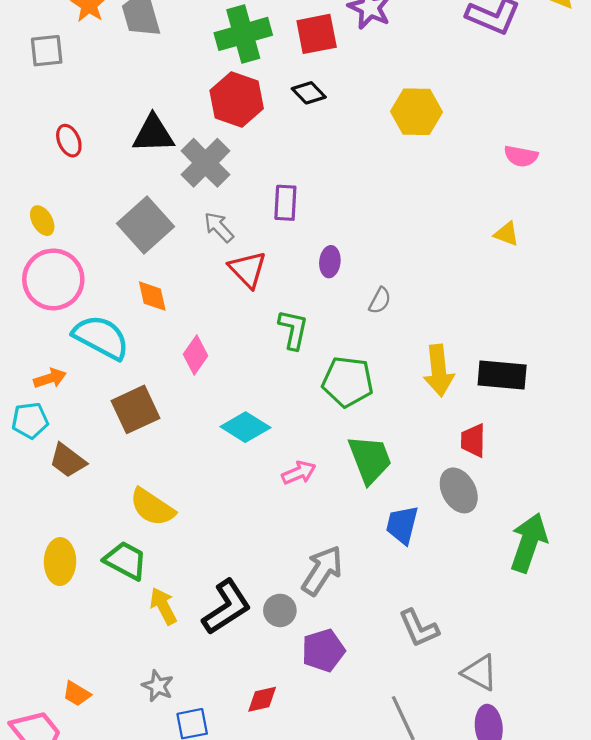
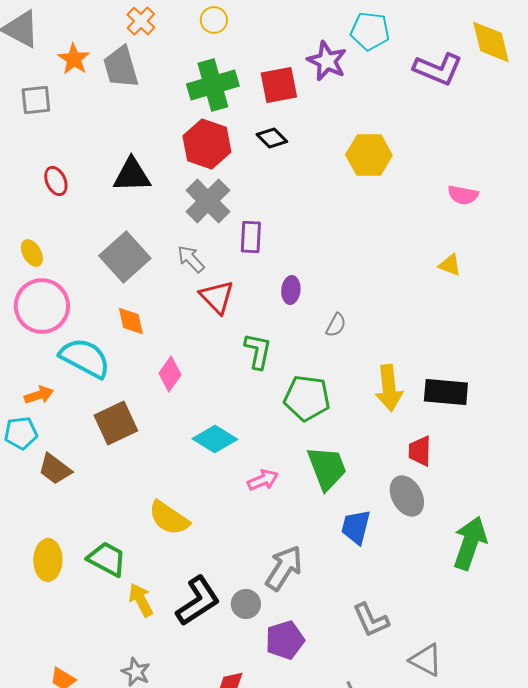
gray cross: (205, 163) -> (208, 201), moved
yellow semicircle: (152, 507) -> (169, 518), moved

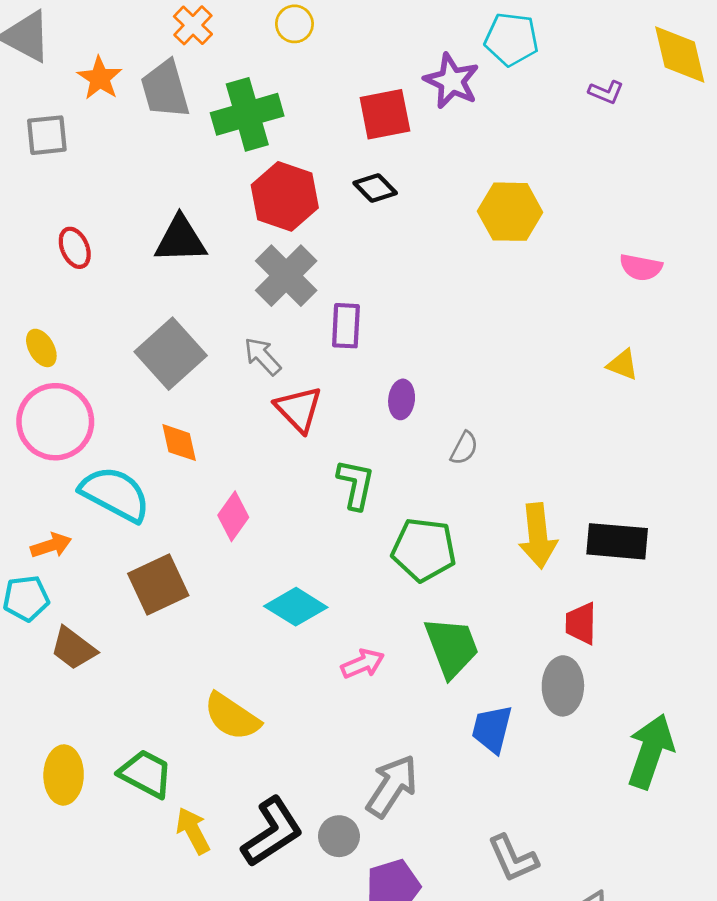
purple L-shape: (438, 69) -> (606, 92), size x0.5
green cross: (213, 85) -> (247, 114), moved
gray ellipse: (407, 496) -> (563, 686), turned 30

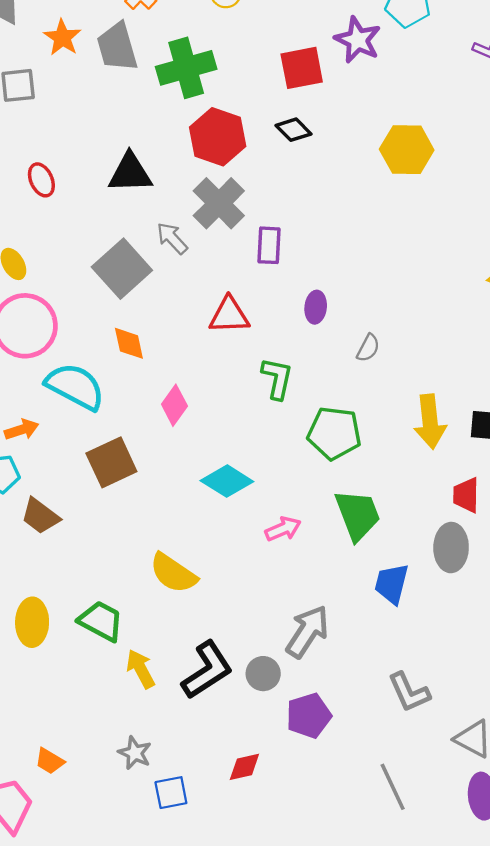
gray arrow: (262, 356) -> (172, 238), moved
red triangle: (299, 409) -> (229, 315), turned -48

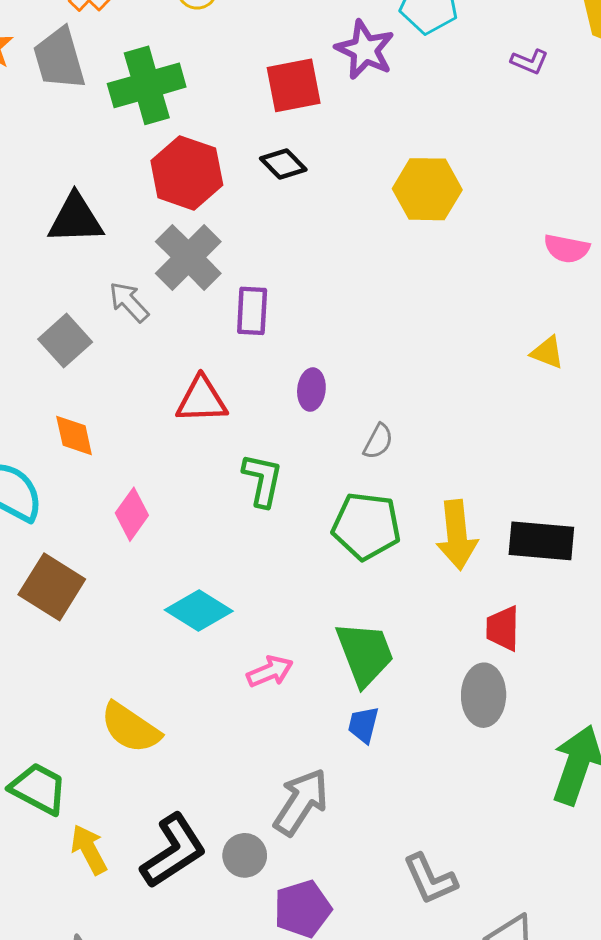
gray square: (122, 269) -> (65, 341), size x0.7
green pentagon: (334, 433) -> (366, 526), moved
brown square: (111, 462) -> (52, 587), turned -33
blue trapezoid: (392, 584) -> (363, 725), moved, size x0.7

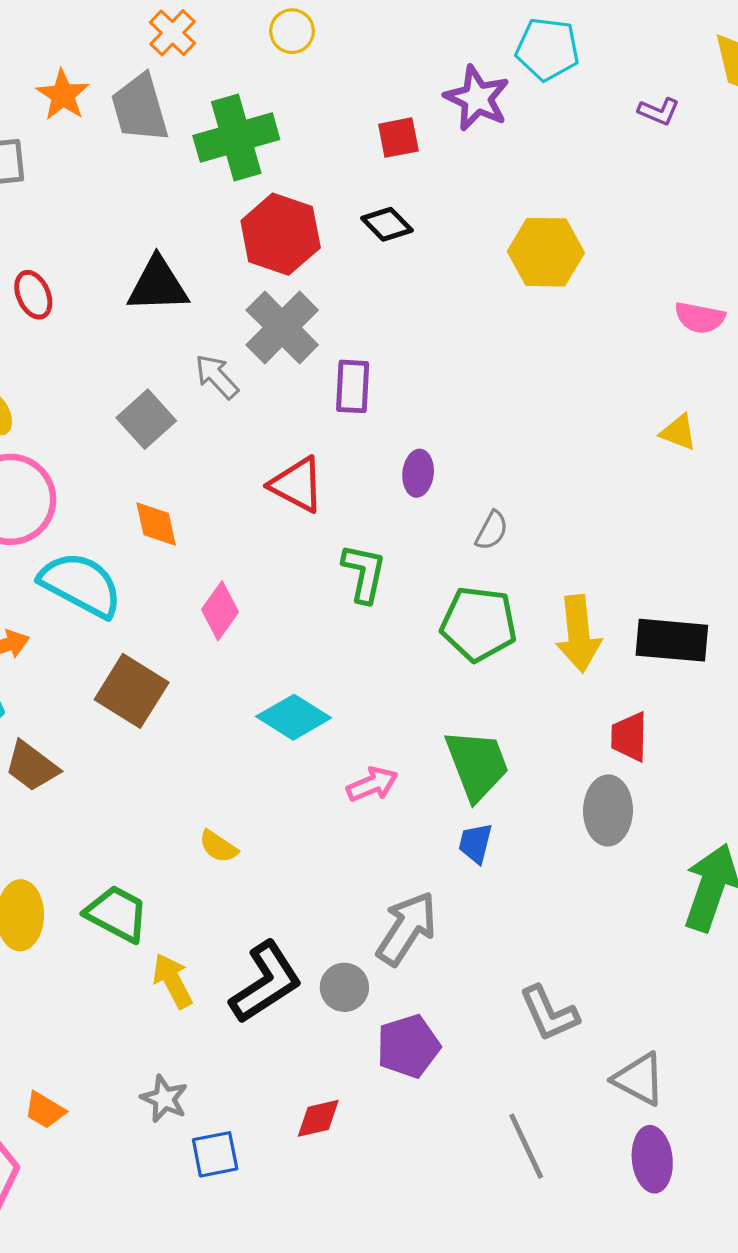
red square: (294, 85) -> (398, 138), size x0.7
red triangle: (202, 400) -> (297, 485), turned 30
yellow semicircle: (130, 728) -> (218, 847), size x0.6

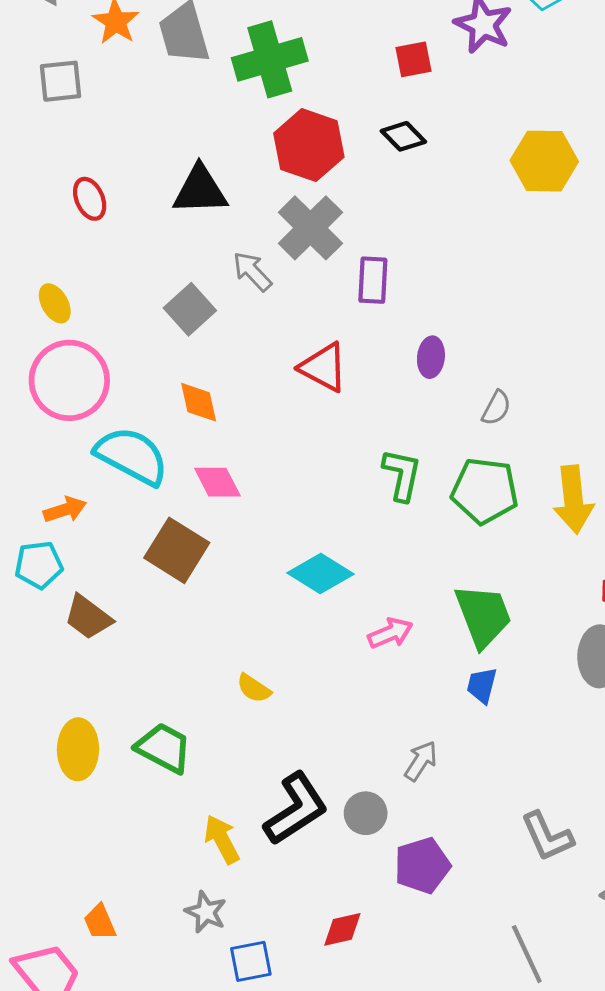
green L-shape: (364, 573) -> (402, 475), moved
pink diamond: (220, 611) -> (217, 482), moved, turned -63
gray arrow: (407, 928) -> (421, 761), size x0.6
yellow arrow: (172, 981) -> (222, 839), moved
orange trapezoid: (45, 1110) -> (100, 922), turned 36

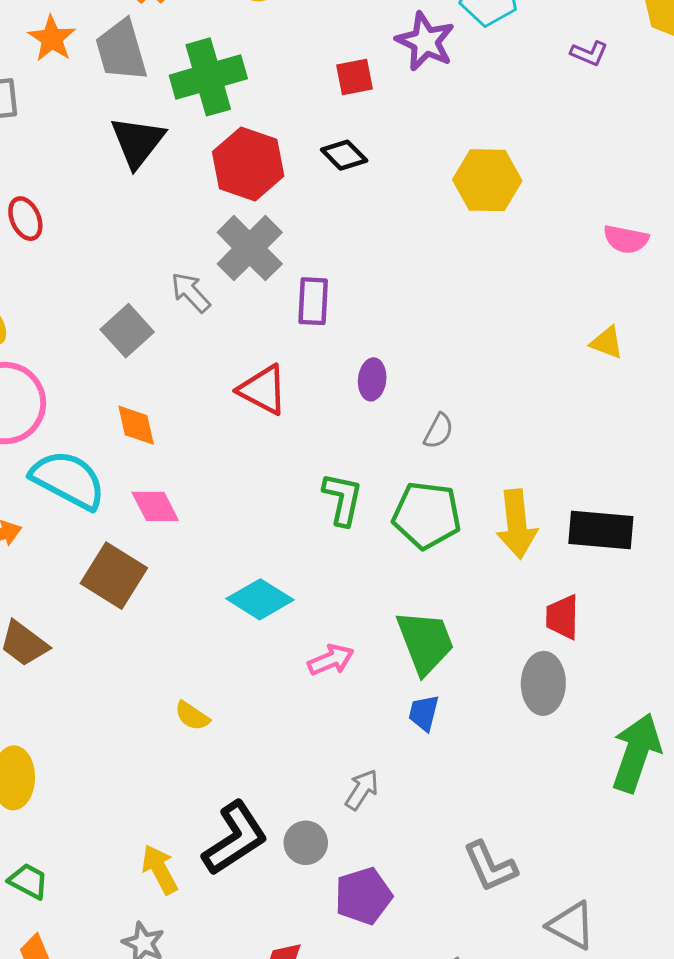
black triangle: (200, 190) -> (138, 142), moved, turned -50
green trapezoid: (164, 748) -> (28, 881), moved, size x0.7

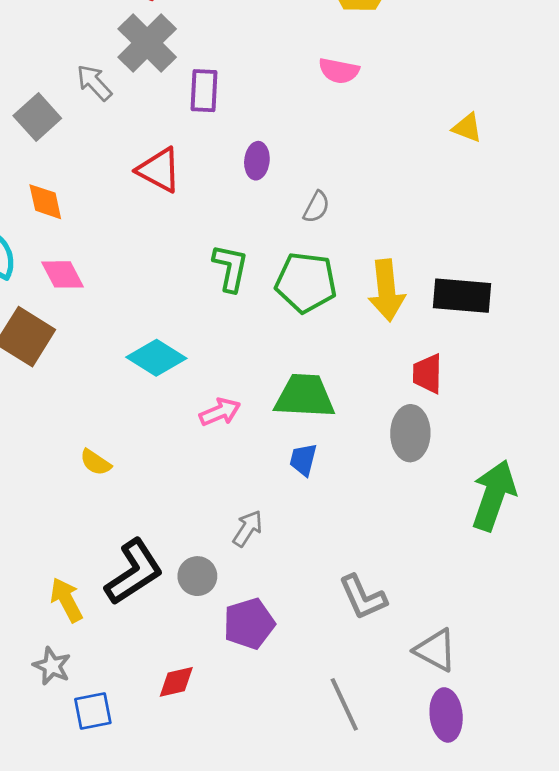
pink semicircle: (626, 239) -> (339, 71), moved
green trapezoid: (425, 642) -> (305, 396), turned -66

